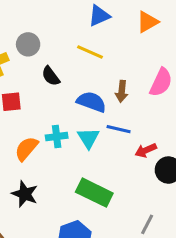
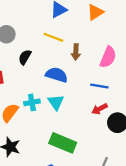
black semicircle: (51, 76) -> (25, 57), turned 70
brown arrow: (122, 91) -> (76, 52), moved
blue line: (119, 129) -> (99, 86), moved

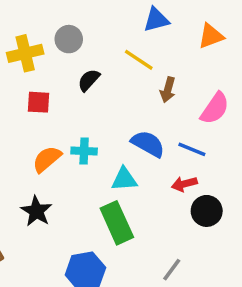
blue semicircle: (57, 75) -> (148, 144), moved
cyan triangle: (56, 102) -> (124, 179), moved, turned 48
green rectangle: (63, 143) -> (117, 223), turned 30

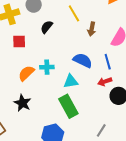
yellow line: (139, 60) -> (74, 13), turned 30
blue line: (192, 149) -> (108, 62), turned 56

